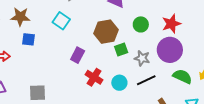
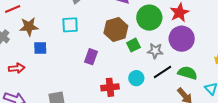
cyan square: (61, 21) -> (70, 25), turned -30
green circle: (141, 24) -> (149, 18), size x1.6
green semicircle: (182, 76) -> (188, 73), moved
red cross: (94, 77) -> (110, 87), moved, turned -30

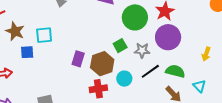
cyan square: (70, 25) -> (44, 35), moved
brown star: (29, 27) -> (15, 31), turned 30
brown hexagon: (116, 29) -> (102, 64), moved

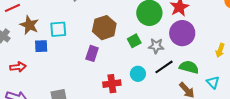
brown hexagon: (102, 64) -> (104, 28), moved

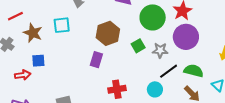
cyan square: (58, 29) -> (62, 25), moved
blue square: (41, 46) -> (38, 61), moved
cyan circle: (138, 74) -> (155, 89), moved

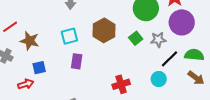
cyan square: (62, 25) -> (69, 36), moved
purple rectangle: (96, 60) -> (77, 61), moved

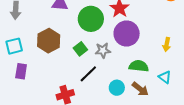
black line: (170, 59) -> (88, 74), moved
cyan circle: (159, 79) -> (117, 88), moved

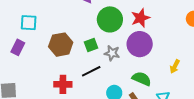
brown hexagon: (49, 41) -> (61, 45), moved
purple rectangle: (21, 71) -> (18, 47), moved

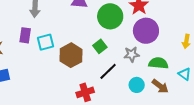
cyan square: (29, 23) -> (46, 42), moved
purple rectangle: (18, 47) -> (25, 35), moved
gray star: (112, 53) -> (132, 54), moved

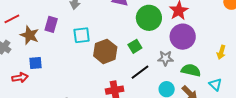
purple rectangle: (25, 35) -> (51, 24), moved

